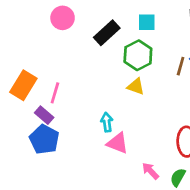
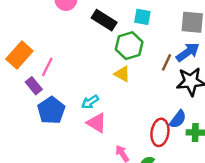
black rectangle: (107, 33) -> (104, 20), turned 65
cyan arrow: (107, 122) -> (90, 102), turned -126
blue pentagon: (44, 139) -> (51, 110), moved

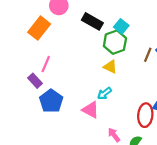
cyan square: (142, 17) -> (121, 26), moved, turned 32
orange rectangle: (19, 55) -> (39, 28), moved
cyan arrow: (90, 102) -> (104, 93), moved

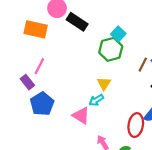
black rectangle: (92, 21) -> (77, 22), moved
orange rectangle: (39, 28) -> (36, 29), turned 60
yellow triangle: (110, 67) -> (104, 84), moved, turned 32

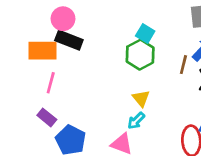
black rectangle: (77, 22) -> (69, 40), moved
pink line: (39, 66) -> (51, 83), moved

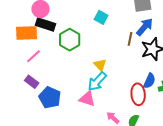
green hexagon: (140, 55) -> (70, 40), moved
pink line: (51, 83) -> (33, 56), turned 35
cyan arrow: (136, 121) -> (97, 81), size x1.5

